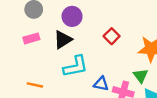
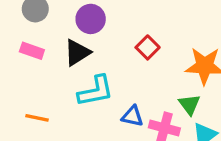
pink rectangle: (31, 38) -> (32, 51), turned 35

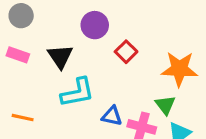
purple circle: (91, 19) -> (95, 25), moved
black triangle: (77, 52) -> (60, 56), turned -32

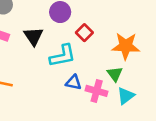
cyan L-shape: (77, 92) -> (63, 56), moved

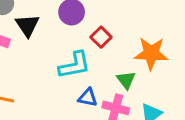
black triangle: (33, 36) -> (27, 25), moved
green triangle: (115, 74) -> (126, 80), moved

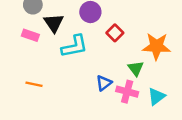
cyan L-shape: (74, 65) -> (74, 46), moved
blue triangle: (88, 98) -> (104, 83), turned -49

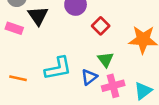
cyan L-shape: (74, 46) -> (58, 68), moved
green triangle: (136, 68) -> (106, 60), moved
pink cross: (127, 92) -> (113, 86), turned -30

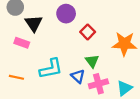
pink rectangle: (14, 28) -> (22, 43), moved
blue triangle: (89, 77) -> (78, 76), turned -40

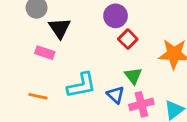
purple circle: (66, 14) -> (116, 16), moved

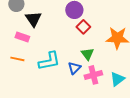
blue triangle: (116, 95) -> (74, 68), turned 32
orange line: (38, 96) -> (17, 59), moved

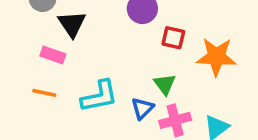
red square: (83, 27) -> (173, 38), moved, turned -32

